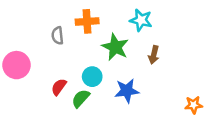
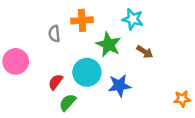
brown arrow: (154, 55) -> (145, 52), turned -70
cyan circle: (92, 77) -> (87, 72), size x1.5
green semicircle: (81, 98) -> (68, 102), moved

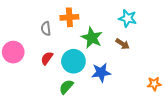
cyan star: (133, 19) -> (128, 18), moved
red semicircle: (55, 82) -> (47, 58), moved
green semicircle: (68, 102) -> (66, 87), moved

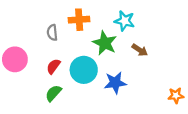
cyan star: (128, 18) -> (125, 21), moved
green semicircle: (66, 87) -> (53, 93), moved

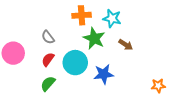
orange cross: (79, 20) -> (82, 15), moved
gray semicircle: (52, 33) -> (48, 37), moved, turned -32

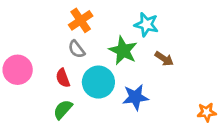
orange cross: (82, 15) -> (81, 20), moved, turned -30
gray semicircle: (48, 37) -> (76, 49), moved
red semicircle: (48, 59) -> (63, 78), turned -56

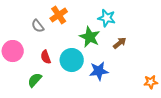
gray semicircle: (76, 49) -> (38, 26), moved
brown arrow: (164, 59) -> (120, 43), turned -72
green semicircle: (63, 109) -> (35, 80), moved

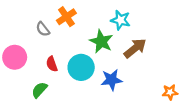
brown arrow: (120, 43) -> (135, 48), size x1.5

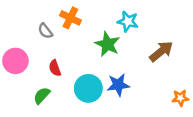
orange cross: (66, 17) -> (70, 18), turned -30
brown arrow: (135, 48) -> (161, 51), moved
cyan circle: (81, 67) -> (88, 88), moved

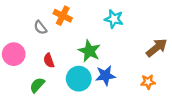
green star: (107, 44) -> (89, 51), moved
brown arrow: (161, 51) -> (157, 48), moved
orange star: (180, 98) -> (148, 82), moved

